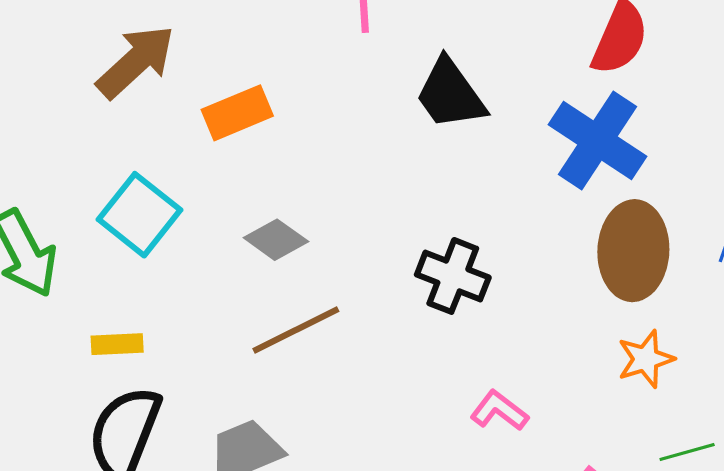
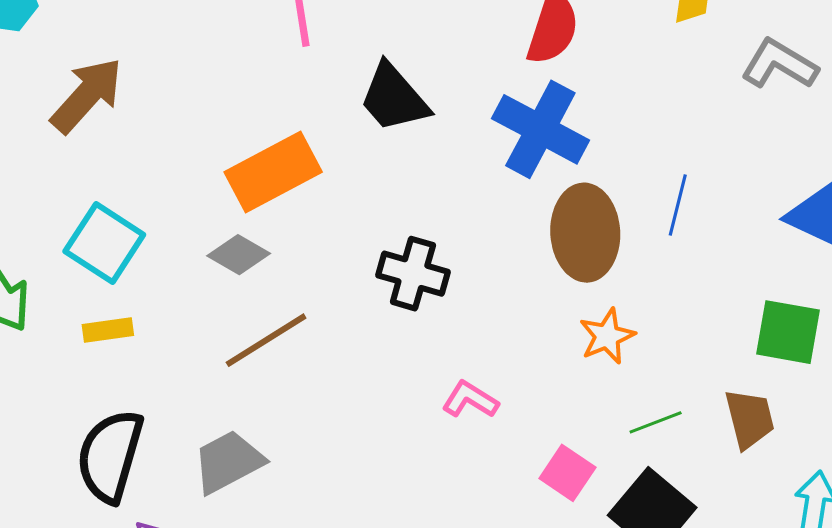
orange rectangle: (237, 113) -> (273, 172), moved, size x1.4
yellow rectangle: (117, 344) -> (108, 330), moved

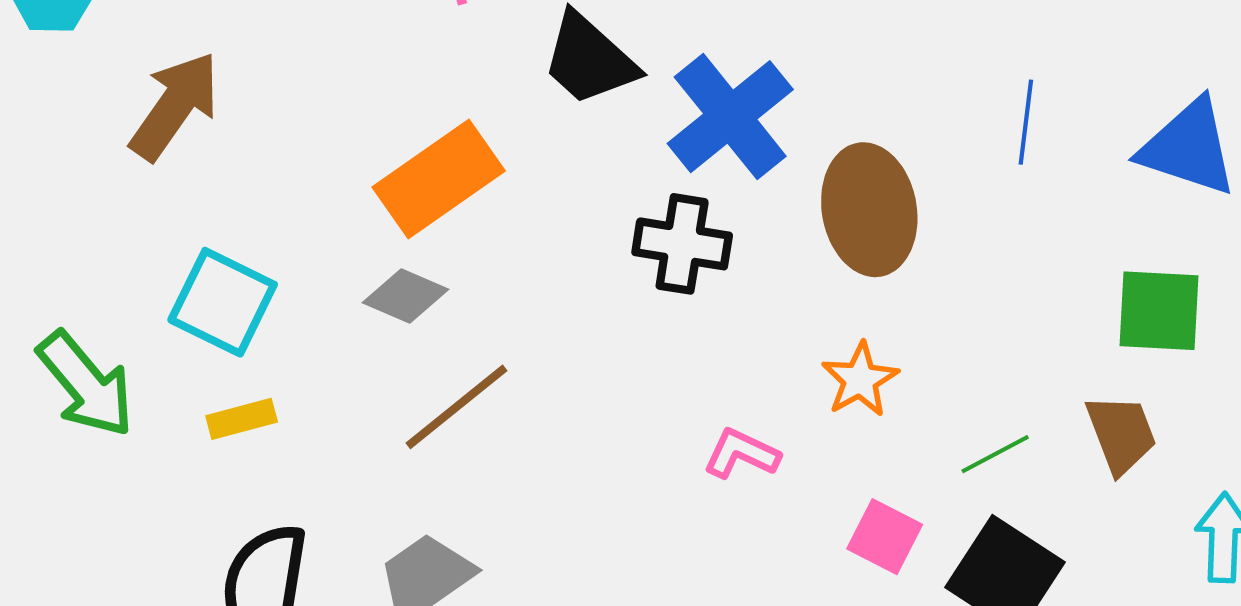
blue cross: (540, 129) -> (730, 117), moved, turned 30
blue line: (678, 205) -> (1026, 122), moved
black cross: (413, 274) -> (682, 244), moved
orange star: (607, 336) -> (860, 380), moved

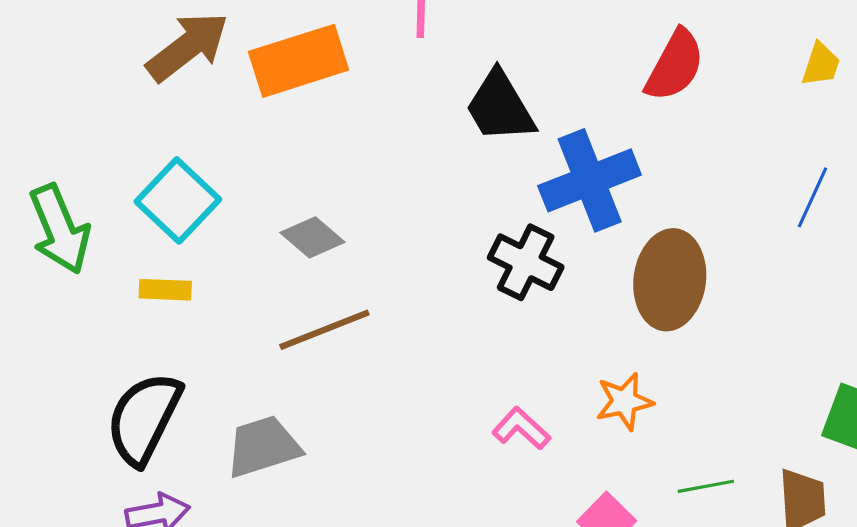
blue line: (1026, 122) -> (812, 197), moved
orange rectangle: (439, 179) -> (299, 61), moved

